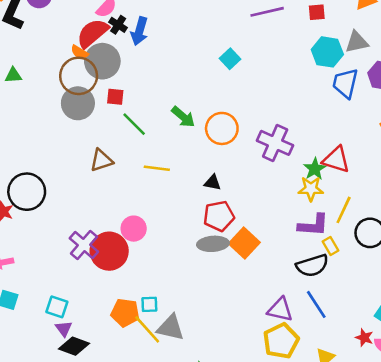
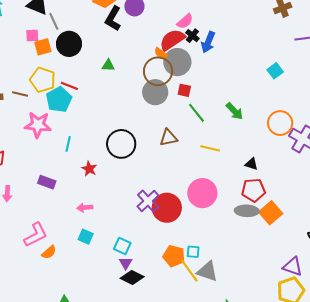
orange circle: (222, 128) -> (280, 123), moved
black circle: (27, 192) -> (121, 144), moved
pink circle: (134, 229) -> (202, 193), moved, size x1.5

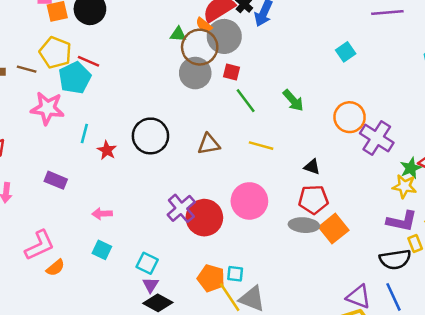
green triangle: (108, 65) -> (178, 34), moved
brown triangle: (168, 138) -> (209, 144), moved
red star: (89, 169) -> (107, 150), moved

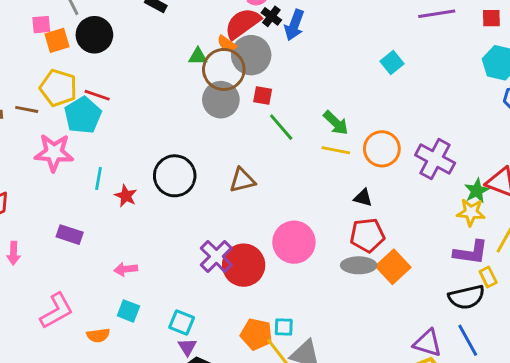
orange circle: (350, 117) -> (382, 149), moved
yellow line: (261, 146) -> (336, 150), moved
orange semicircle: (55, 268) -> (98, 335), moved, turned 36

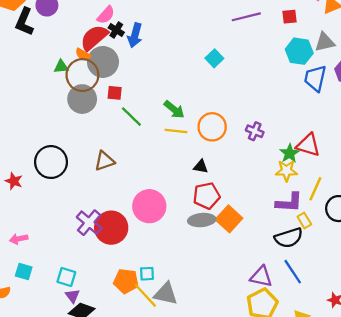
purple cross: (435, 159) -> (255, 131), size x0.6

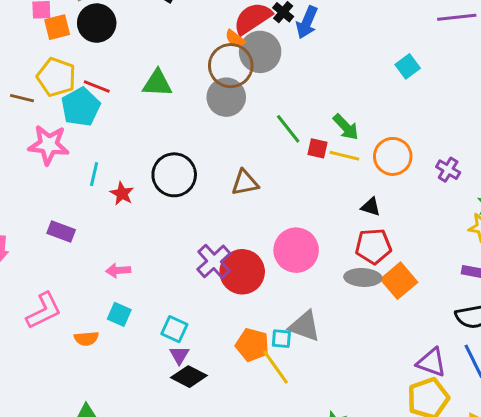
green triangle: (61, 67) -> (157, 83), moved, size x1.5
red square: (115, 93) -> (318, 148), moved
gray triangle: (166, 294) -> (305, 326), moved

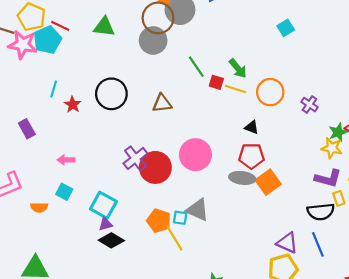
pink star: (49, 145) -> (23, 45), moved
purple rectangle: (61, 231) -> (27, 129), turned 36
cyan square: (174, 329) -> (103, 205), size x1.4
purple triangle: (179, 355) -> (106, 224), turned 40

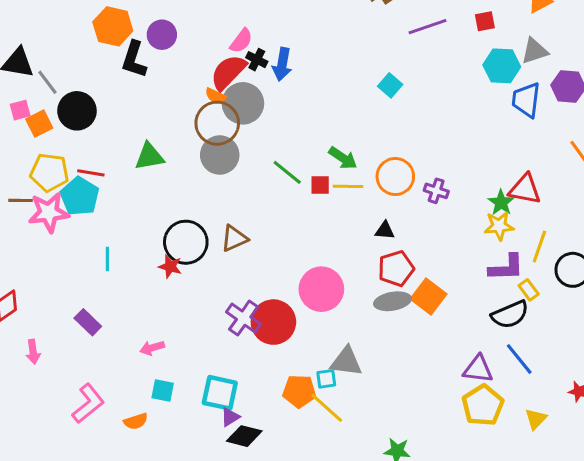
brown triangle: (162, 103) -> (234, 238), moved
red star: (73, 105) -> (170, 266), moved
purple cross: (309, 105) -> (436, 191), moved

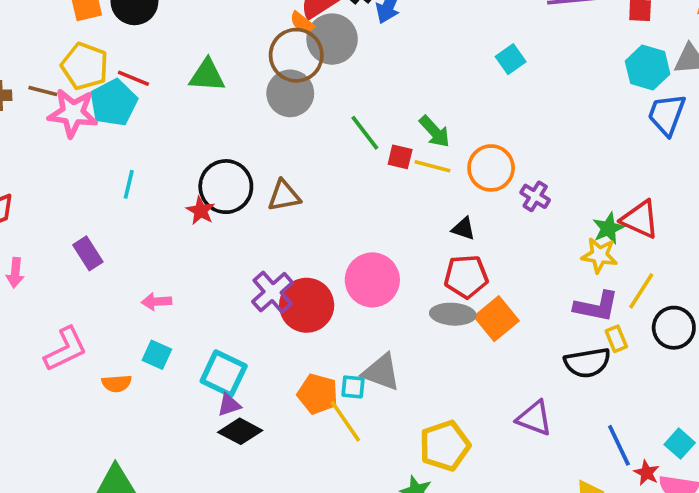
blue line: (519, 359) -> (619, 445), moved
yellow pentagon: (483, 405) -> (445, 446), moved

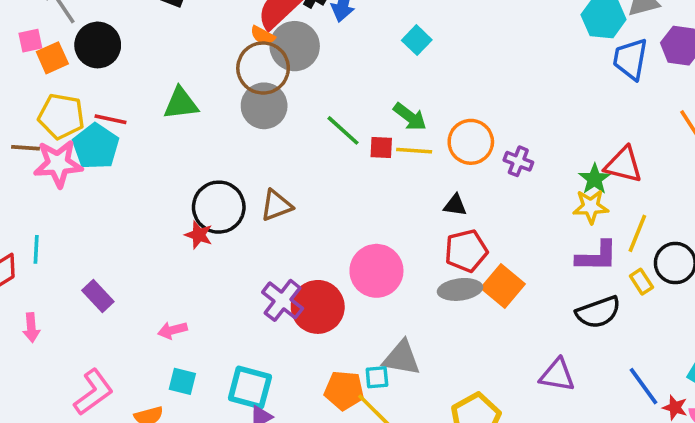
cyan square: (511, 59) -> (417, 40), moved
cyan line: (129, 184) -> (36, 249), moved
yellow rectangle: (616, 339) -> (641, 282), moved

